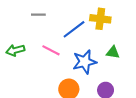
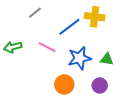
gray line: (38, 15) -> (35, 13), turned -40
green triangle: (113, 52) -> (107, 59), moved

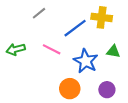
blue star: (79, 58) -> (86, 61), turned -30
green triangle: (107, 59) -> (113, 51), moved

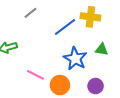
pink line: (52, 49) -> (36, 75), moved

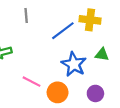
gray line: (30, 13) -> (26, 16), turned -56

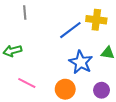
gray line: (26, 16) -> (25, 12), moved
pink line: (32, 82) -> (27, 83), moved

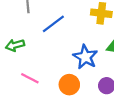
blue line: (70, 30) -> (53, 24), moved

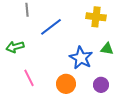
pink line: (30, 78) -> (29, 78), turned 36

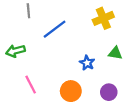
yellow cross: (96, 17) -> (103, 18), turned -30
blue star: (81, 58) -> (87, 63), size x0.6

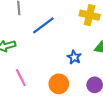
yellow cross: (103, 18) -> (90, 15), turned 36

